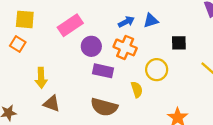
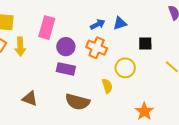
pink rectangle: (70, 25) -> (47, 28), turned -40
purple rectangle: (103, 71) -> (66, 69), moved
yellow arrow: (41, 78) -> (20, 47), moved

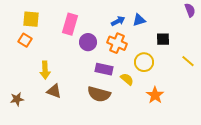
yellow arrow: (20, 47) -> (45, 70), moved
purple rectangle: (66, 69) -> (104, 69), moved
yellow semicircle: (107, 86) -> (127, 79), turned -32
orange star: (144, 111) -> (155, 95), moved

